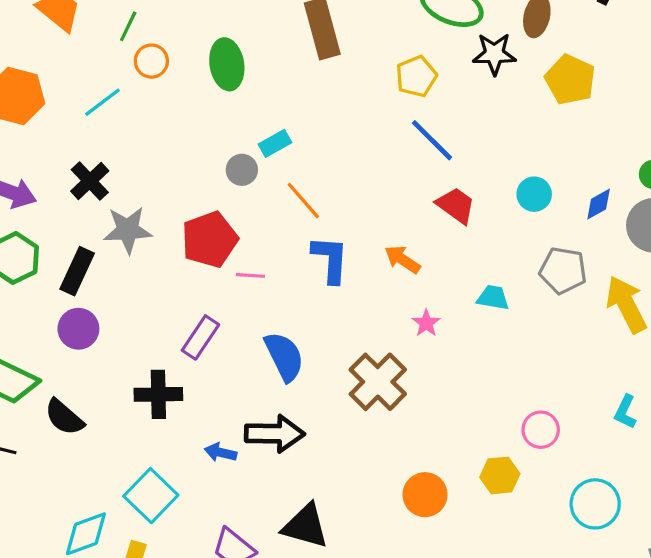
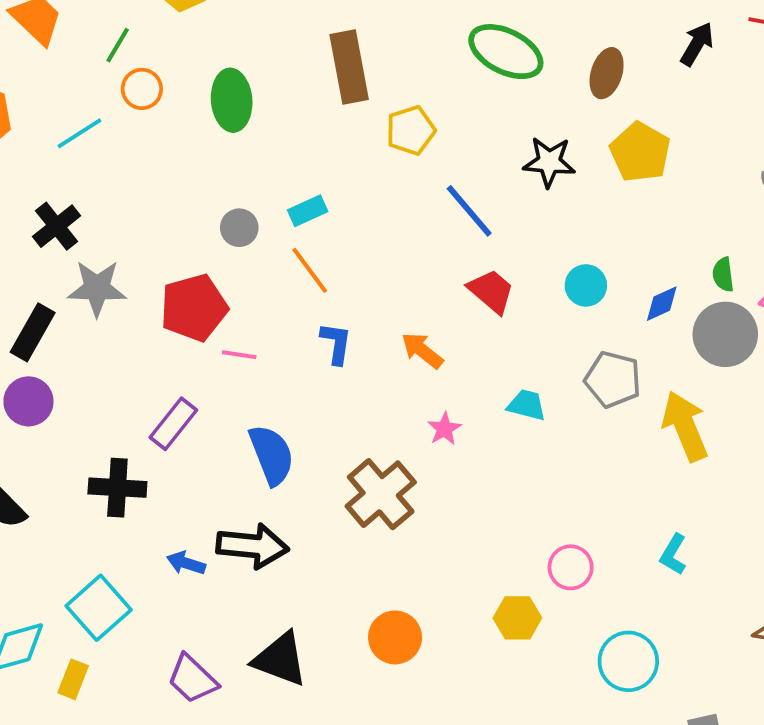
black star: (494, 54) -> (549, 162), moved
yellow pentagon: (416, 76) -> (411, 130), moved
cyan rectangle: (275, 143) -> (308, 211), moved
blue L-shape: (330, 259) -> (336, 343), size x0.7
orange circle: (425, 495) -> (395, 637), moved

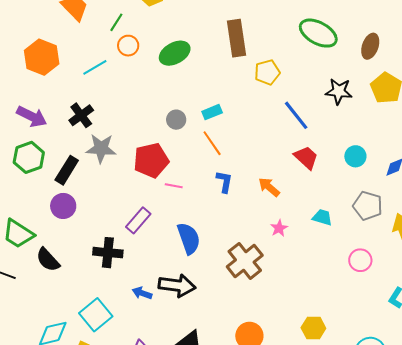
green ellipse: (232, 100) -> (175, 53), turned 64
pink circle: (571, 567) -> (360, 260), moved

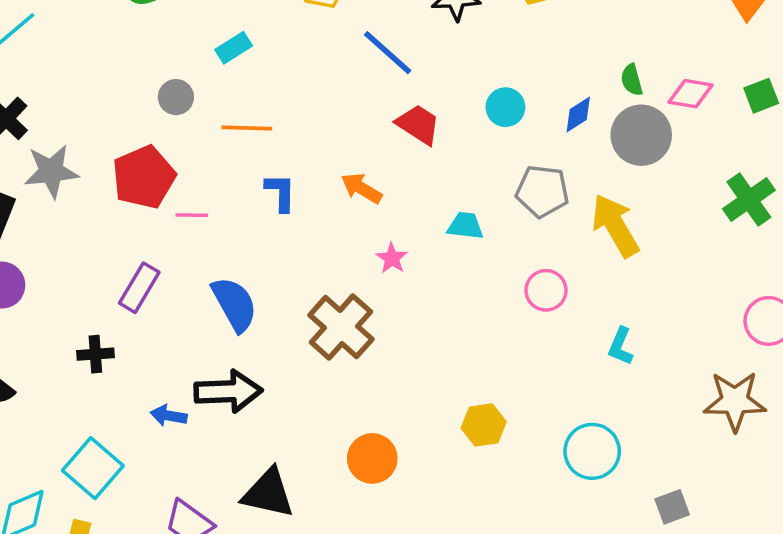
cyan rectangle: (212, 112) -> (234, 48), moved
orange line: (212, 143) -> (247, 128), turned -44
black cross: (108, 253) -> (95, 354), size x0.7

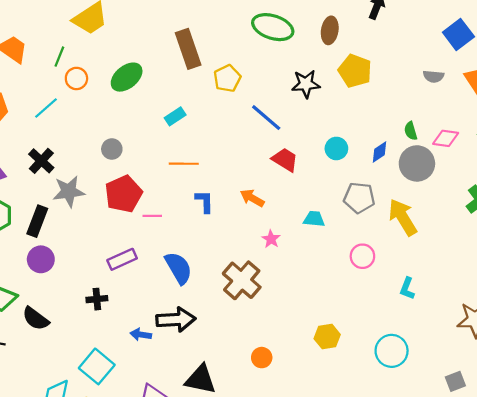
gray circle: (176, 97) -> (112, 149), moved
purple rectangle: (139, 288) -> (122, 259), turned 36
orange circle: (372, 458) -> (262, 358), size x0.7
gray square: (672, 507) -> (455, 381), moved

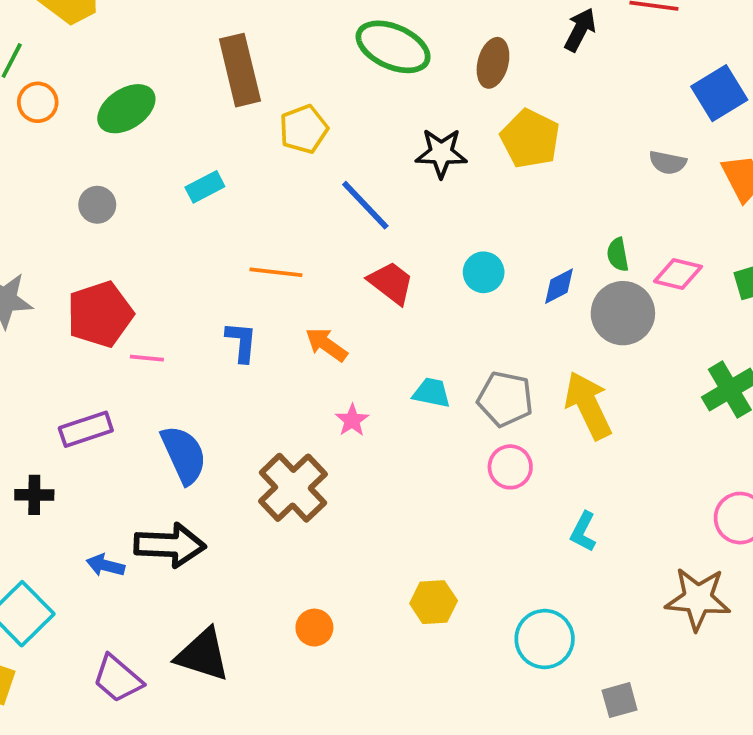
gray circle: (112, 149) -> (97, 205), moved
orange line: (184, 164) -> (276, 272), moved
gray pentagon: (359, 198) -> (505, 399), moved
gray square: (455, 381) -> (620, 700), moved

